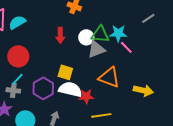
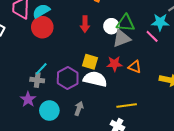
cyan star: (118, 33) -> (160, 22), moved
red circle: (18, 56) -> (42, 27), moved
orange triangle: (109, 77) -> (135, 67), size x0.6
red star: (86, 96) -> (114, 64), moved

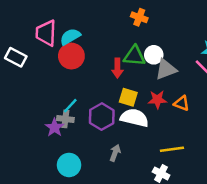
green triangle: (126, 23) -> (134, 56), moved
red arrow: (85, 24) -> (117, 68), moved
purple star: (28, 99) -> (54, 127), moved
cyan circle: (49, 111) -> (69, 165), moved

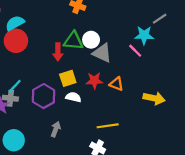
gray triangle: (166, 69) -> (102, 53), turned 45
yellow square: (128, 97) -> (68, 78), turned -35
white semicircle: (134, 118) -> (73, 97), size x0.6

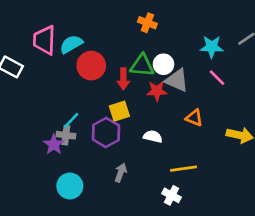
cyan star: (144, 35) -> (212, 47), moved
red circle: (16, 41) -> (91, 66), moved
yellow square: (68, 78) -> (119, 111), moved
red star: (94, 81) -> (157, 91), moved
white semicircle: (73, 97) -> (153, 136), moved

